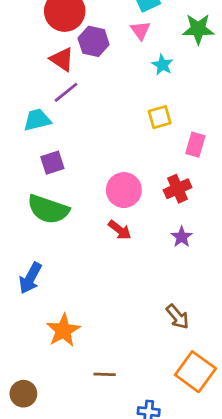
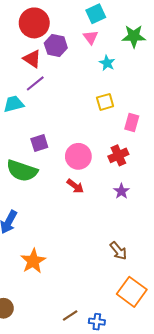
purple square: (52, 163) -> (39, 143), moved
brown line: (105, 374) -> (70, 315), moved, turned -35

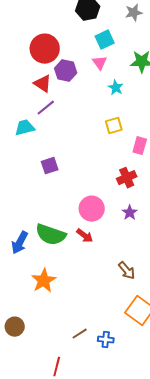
pink circle: (78, 156) -> (92, 209), moved
green semicircle: (22, 171) -> (51, 235), moved
red arrow: (75, 186) -> (85, 236), moved

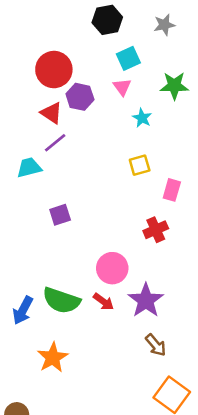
purple star: (130, 213) -> (146, 300), moved, size x1.8

